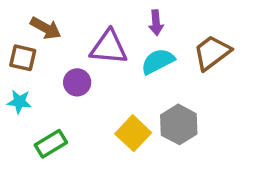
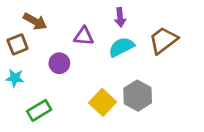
purple triangle: (109, 47) -> (84, 36), size x0.7
brown square: (23, 58) -> (18, 44), turned -35

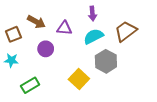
brown arrow: (35, 21) -> (36, 22), moved
gray hexagon: (138, 96) -> (106, 61), moved

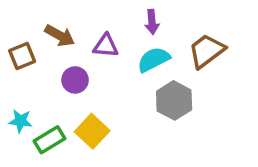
cyan star: (11, 60) -> (20, 121), moved
yellow square: (79, 79) -> (92, 131), moved

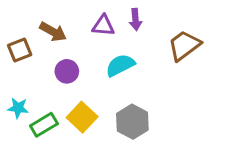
purple triangle: (106, 46) -> (103, 26), moved
cyan semicircle: (154, 59) -> (120, 65), moved
gray hexagon: (174, 100) -> (132, 122), moved

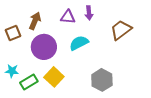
brown arrow: (53, 32) -> (35, 21), turned -96
purple circle: (67, 71) -> (44, 47), size x1.6
gray hexagon: (132, 122) -> (102, 80), moved

